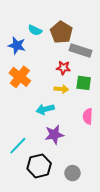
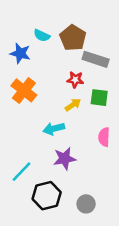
yellow arrow: (61, 89) -> (73, 105), turned -40

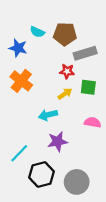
brown pentagon: (73, 38) -> (65, 34), turned -30
gray rectangle: (96, 59) -> (85, 53), turned -35
pink semicircle: (104, 137) -> (93, 122), turned 98
gray circle: (86, 204) -> (77, 182), size x1.5

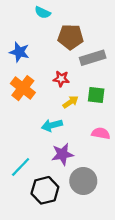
cyan semicircle: (37, 32) -> (43, 12), moved
red star: (67, 71) -> (61, 79), moved
gray circle: (77, 182) -> (83, 181), moved

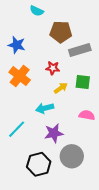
cyan line: (21, 167) -> (17, 129), moved

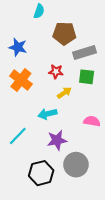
cyan semicircle: (37, 11) -> (39, 11), turned -96
green square: (83, 82) -> (87, 77), moved

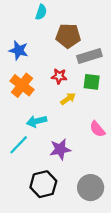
cyan arrow: (47, 114) -> (37, 121), moved
pink semicircle: (92, 121) -> (97, 129), turned -140
gray circle: (76, 165) -> (91, 188), moved

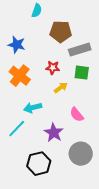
pink semicircle: (97, 129) -> (77, 115), moved
purple star: (60, 149) -> (54, 133), turned -30
gray circle: (91, 188) -> (81, 154), moved

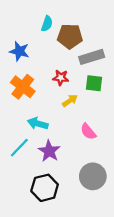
cyan semicircle: (37, 11) -> (47, 24), moved
cyan arrow: (33, 108) -> (38, 124), turned 30
purple star: (54, 133) -> (49, 151), moved

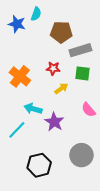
cyan semicircle: (47, 24) -> (36, 14), moved
blue star: (19, 51) -> (17, 24), moved
pink semicircle: (88, 132) -> (89, 110), moved
purple star: (49, 151) -> (54, 122), moved

